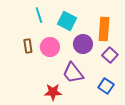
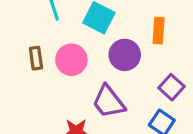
orange rectangle: (104, 29) -> (159, 31), size x0.7
purple square: (110, 55) -> (171, 87), moved

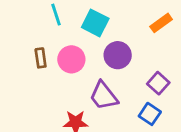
orange rectangle: (159, 31) -> (161, 23), moved, turned 50

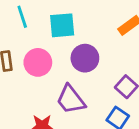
cyan square: (95, 23) -> (62, 25), turned -32

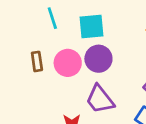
purple circle: (85, 58) -> (98, 59), moved

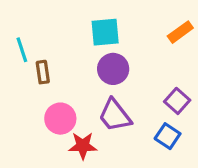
cyan line: (52, 18) -> (22, 50), moved
pink circle: (68, 63) -> (60, 119), moved

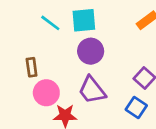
cyan line: (22, 50) -> (50, 23), moved, turned -35
brown rectangle: (43, 72) -> (32, 67), moved

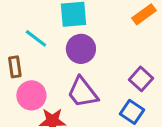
cyan line: (50, 23) -> (36, 38), moved

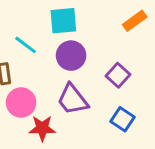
purple square: (141, 79) -> (118, 75), moved

